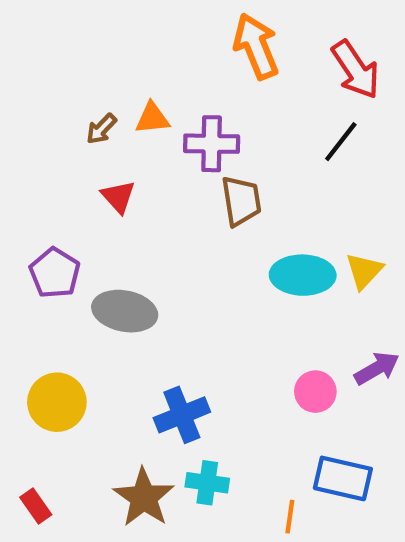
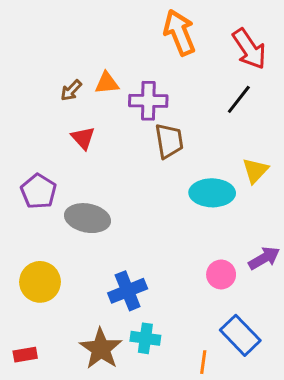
yellow triangle: (364, 271) -> (255, 171), moved
blue rectangle: (343, 478) -> (240, 335), turned 33
red rectangle: (36, 506) -> (25, 355), turned -65

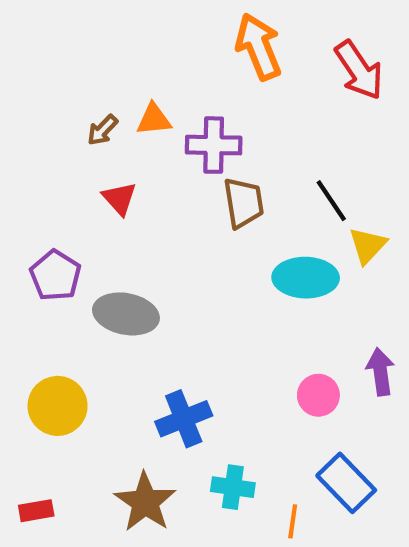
black line: (239, 99) -> (331, 201), moved, turned -72
purple arrow: (264, 258) -> (380, 372), turned -68
cyan cross: (145, 338) -> (233, 487), moved

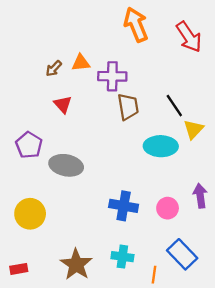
blue cross: (184, 419) -> (124, 206), moved, turned 32

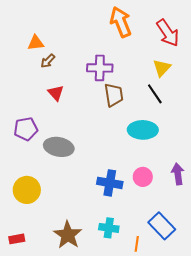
orange triangle: (81, 63) -> (36, 43), moved
yellow triangle: (193, 129) -> (162, 68), moved
purple pentagon: (29, 145) -> (26, 129), turned 30
pink circle: (168, 208) -> (143, 177), moved

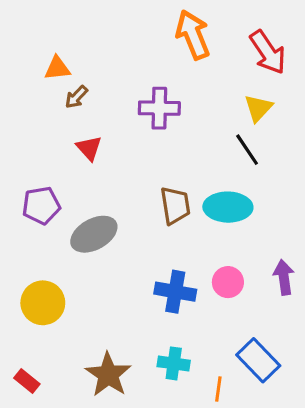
brown trapezoid: (114, 95) -> (175, 205), moved
gray ellipse: (59, 147) -> (94, 234), turned -40
red rectangle: (17, 239) -> (27, 381), turned 49

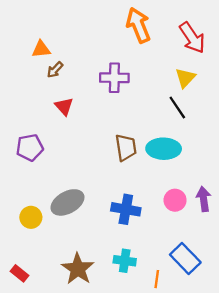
gray ellipse: (94, 234) -> (67, 202), moved
pink circle: (228, 282) -> (175, 200), moved
yellow circle: (43, 303) -> (31, 217), size x0.7

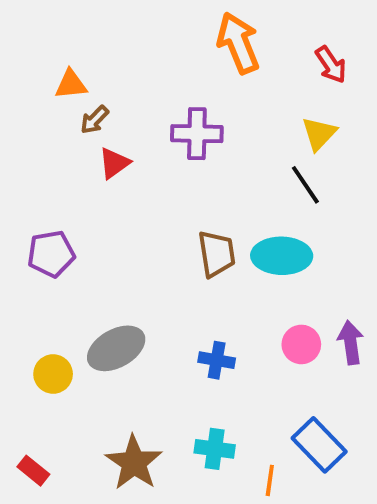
red arrow: (192, 38) -> (331, 65), size x0.7
red triangle: (64, 106) -> (114, 163), moved, turned 36
blue cross: (126, 209) -> (217, 360), size x0.7

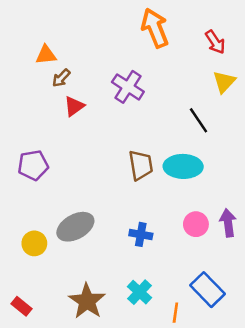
purple cross: (197, 134) -> (128, 87), turned 32
yellow triangle: (319, 134) -> (224, 82), moved
cyan cross: (215, 449) -> (140, 292), turned 35

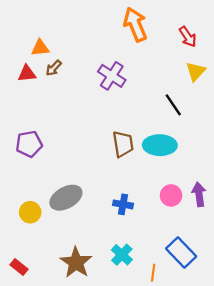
red triangle: (74, 106) -> (27, 74), moved, turned 30

